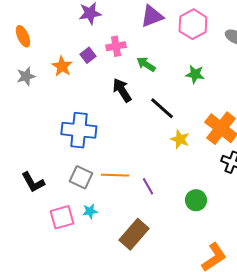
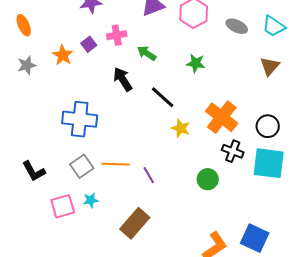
gray square: (81, 177) -> (82, 166), turned 30
green circle: (196, 200) -> (208, 179), moved

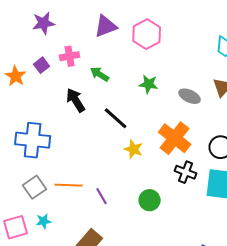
gray ellipse: (237, 26) -> (190, 96), moved
green circle: (208, 179) -> (150, 200), moved

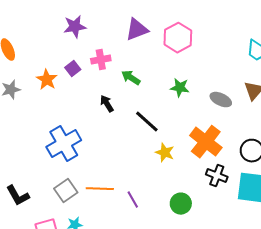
black arrow: (76, 100) -> (107, 104), size x0.7
blue cross: (33, 140) -> (64, 144), turned -36

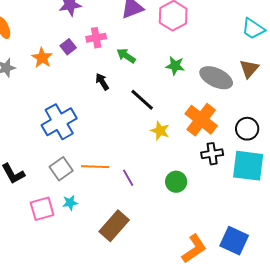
gray ellipse: (221, 100) -> (216, 78), size x1.5
black cross: (217, 176) -> (212, 154), turned -30

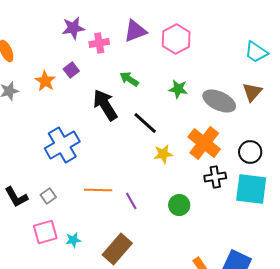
pink cross: (96, 38) -> (99, 43), moved
black arrow: (102, 82) -> (105, 105), size x1.8
yellow star: (160, 131) -> (163, 154), turned -30
gray square: (61, 169) -> (48, 196), moved, size x0.7
cyan star: (70, 203) -> (73, 240), moved

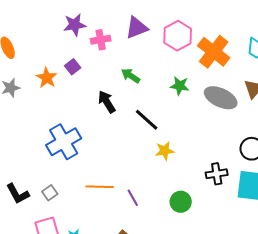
black arrow: (105, 105) -> (107, 102), size x0.7
orange cross: (204, 143) -> (214, 52), moved

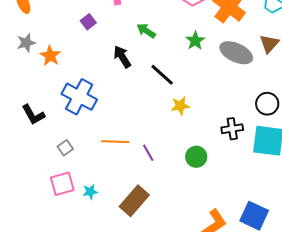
orange star: (47, 78) -> (50, 56), moved
green star: (180, 86) -> (195, 41), turned 30
blue cross: (64, 142) -> (79, 97), turned -32
black L-shape: (18, 194) -> (33, 115), moved

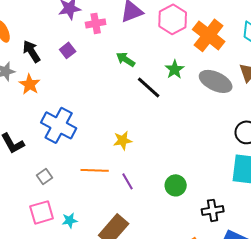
black arrow: (122, 57) -> (32, 51), moved
black line: (162, 75) -> (149, 87), moved
yellow star: (180, 106) -> (123, 140), moved
black cross: (232, 129) -> (213, 210), moved

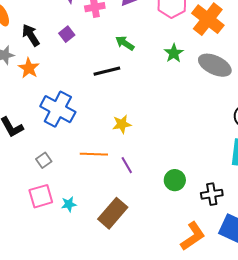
black line: (149, 87) -> (107, 71), moved, turned -56
green circle: (176, 185) -> (175, 180), moved

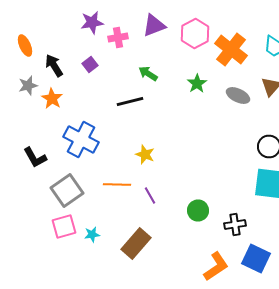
gray ellipse: (215, 65) -> (238, 96), size x0.7
yellow star: (122, 124) -> (145, 154), turned 30
gray square: (44, 160) -> (67, 190), size x2.0

